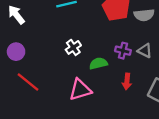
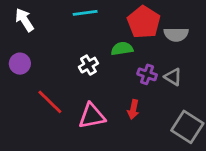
green semicircle: (98, 63) -> (122, 49), moved
red arrow: (127, 81) -> (133, 109), moved
red line: (28, 82) -> (50, 102), moved

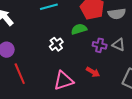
red line: (50, 102) -> (20, 74), moved, turned 30
red arrow: (133, 109) -> (93, 72), turned -64

